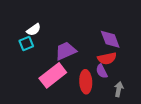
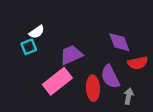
red semicircle: (107, 58) -> (138, 63), moved
purple semicircle: (102, 71) -> (110, 77), size x1.5

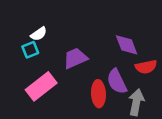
pink rectangle: (57, 81) -> (41, 86), moved
gray arrow: (129, 96) -> (136, 102), size x1.5

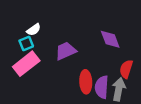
red semicircle: (146, 67) -> (126, 69), moved, turned 120
purple semicircle: (117, 81) -> (102, 87), moved, turned 30
pink rectangle: (41, 86) -> (26, 64), moved

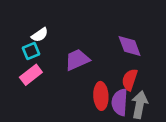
pink rectangle: (26, 64) -> (31, 75), size x0.7
red semicircle: (126, 69) -> (130, 80), moved

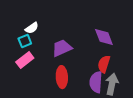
red ellipse: (101, 96) -> (62, 77), moved

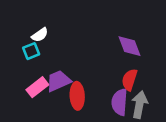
purple trapezoid: (62, 48) -> (59, 81), moved
pink rectangle: (25, 60) -> (37, 87), moved

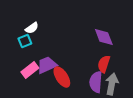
red ellipse: (77, 96) -> (62, 77), turned -30

